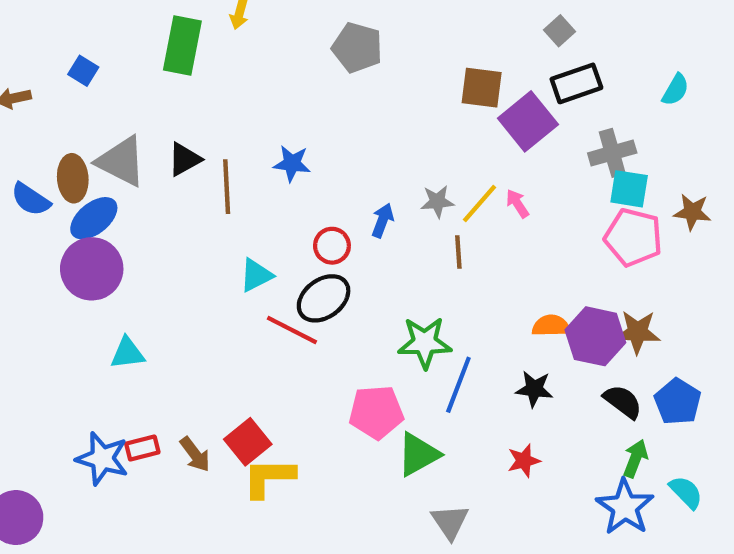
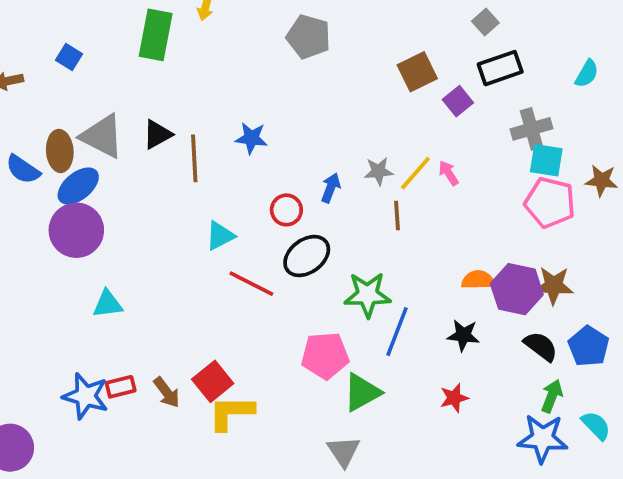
brown square: (482, 88) -> (417, 72), turned -33
purple square: (528, 121) -> (458, 101), size x0.6
black ellipse: (324, 298) -> (307, 256), moved
blue star: (625, 507) -> (543, 438), turned -30
gray triangle: (450, 522) -> (344, 451), moved

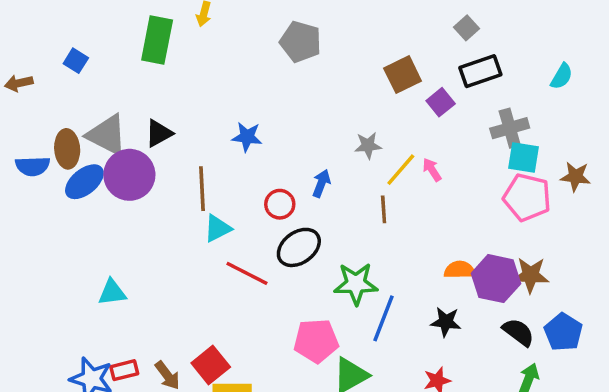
brown line: (194, 158) -> (202, 189), moved
blue semicircle: (23, 169) -> (33, 166), turned -36
gray star: (379, 171) -> (368, 145), moved
purple circle: (76, 230) -> (129, 175), moved

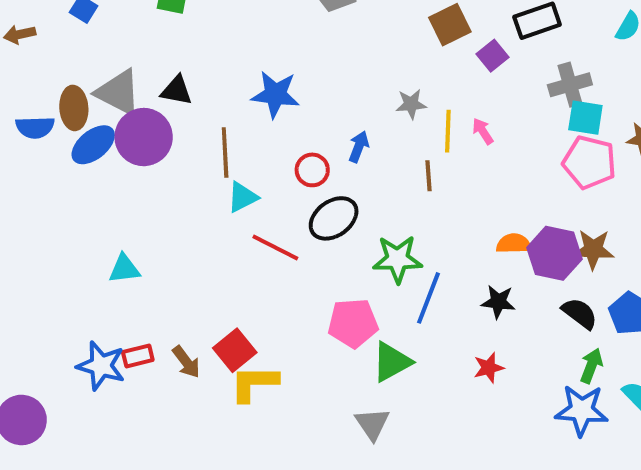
black triangle: (159, 133) -> (177, 91), turned 40
blue star: (247, 137) -> (275, 94), size x1.4
yellow line: (401, 170) -> (448, 131), turned -39

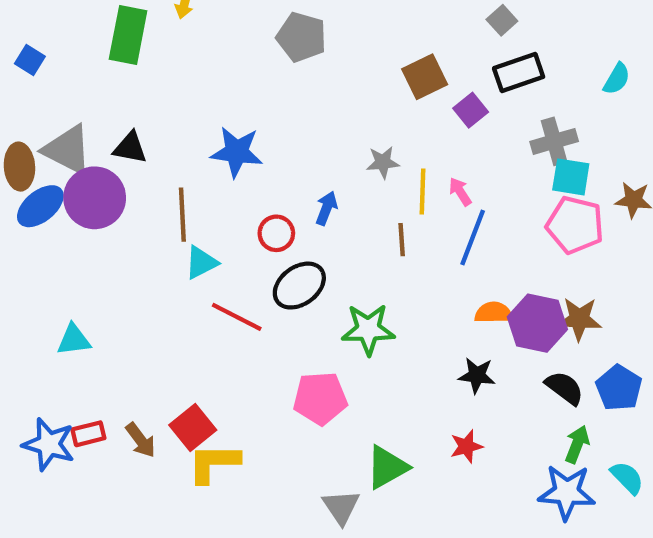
blue line: (429, 298) -> (473, 238), moved
green triangle: (392, 362) -> (387, 467), moved

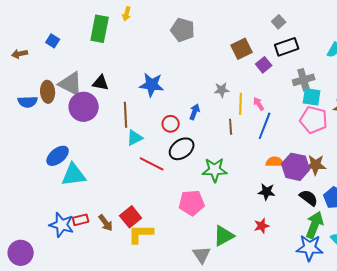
blue ellipse: (40, 206) -> (58, 156), moved
cyan triangle: (74, 340) -> (74, 175), size x1.5
green arrow: (577, 444) -> (315, 225), size x1.5

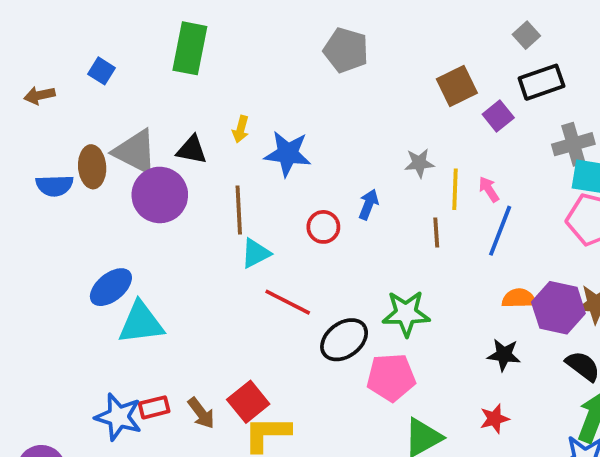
yellow arrow: (127, 14) -> (241, 129), moved
black ellipse: (182, 149) -> (344, 340), moved
pink pentagon: (192, 203) -> (391, 377), moved

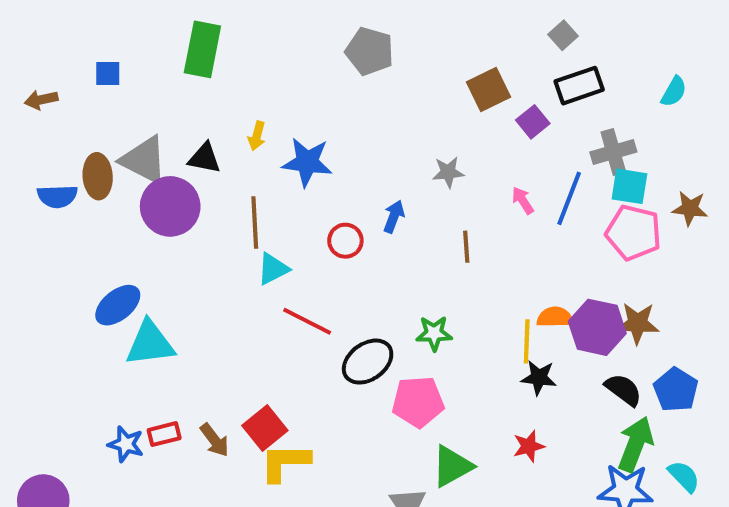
blue square: (102, 71) -> (108, 73), turned -32
yellow line: (455, 189) -> (527, 341), moved
blue line: (500, 231) -> (569, 198), moved
green star: (406, 313) -> (434, 333), size x0.7
blue star: (118, 417) -> (126, 444), size x0.7

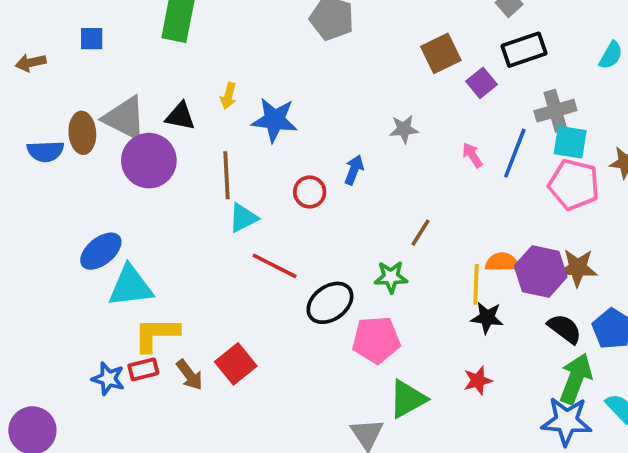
brown line: (466, 247) -> (421, 233), moved, turned 36
yellow L-shape: (285, 462) -> (156, 334), moved

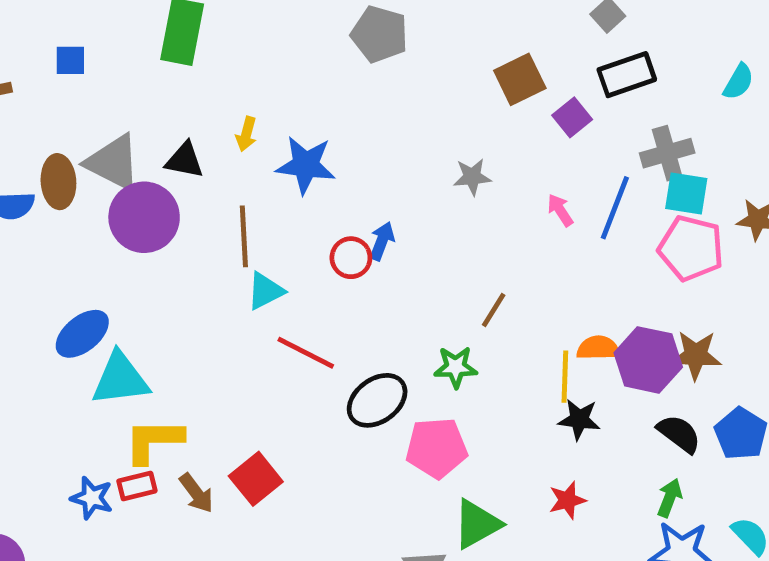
blue arrow: (354, 170) -> (382, 241), moved
green arrow: (576, 379) -> (670, 498), moved, size x0.6

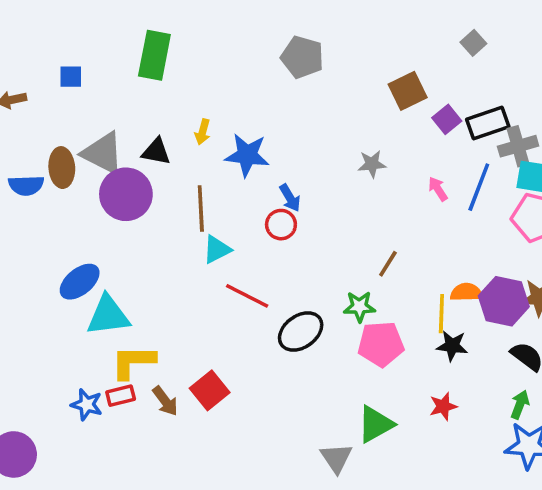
black rectangle: (627, 75) -> (488, 123), moved
blue arrow: (382, 241) -> (290, 198), moved, turned 128
pink pentagon: (437, 448) -> (381, 344), moved

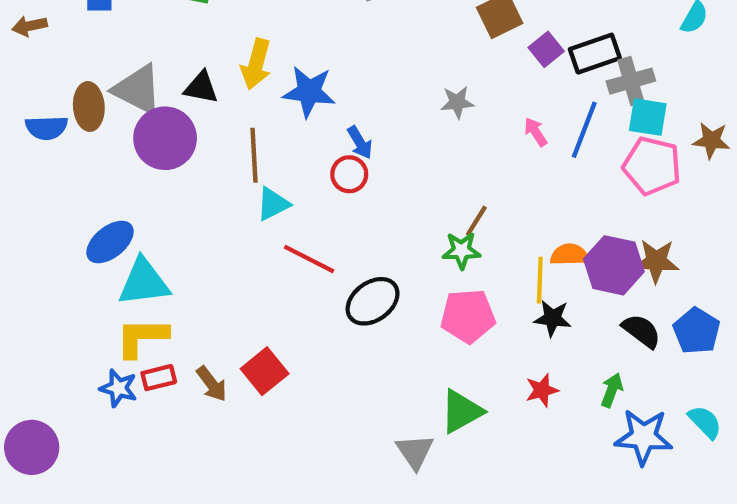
yellow arrow: (203, 132) -> (256, 64), size x1.6
green star: (359, 307) -> (461, 250), moved
yellow L-shape: (133, 362) -> (142, 337), moved
green arrow: (520, 405) -> (612, 390), moved

